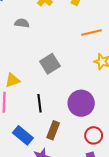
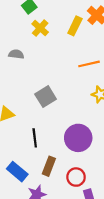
red circle: (94, 135) -> (76, 177), moved

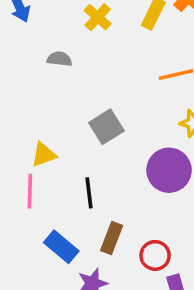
purple circle: (78, 138) -> (169, 170), moved

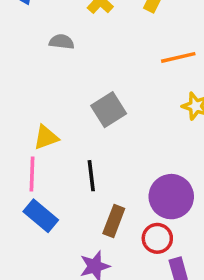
purple circle: (169, 170) -> (171, 197), moved
blue rectangle: (61, 247) -> (41, 216), moved

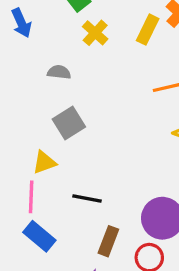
gray square: (109, 110) -> (69, 123), moved
black line: (91, 176) -> (87, 199), turned -72

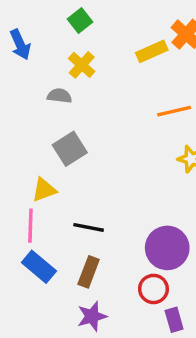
yellow rectangle: (148, 30) -> (152, 51), turned 40
yellow cross: (95, 33) -> (82, 65), moved
brown rectangle: (108, 241) -> (89, 272), moved

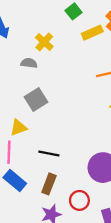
green square: (80, 21) -> (74, 11), moved
red circle: (154, 289) -> (79, 200), moved

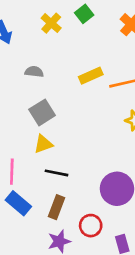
yellow rectangle: (92, 33) -> (91, 76), moved
yellow cross: (44, 42) -> (51, 23), moved
yellow triangle: (18, 128) -> (43, 144), moved

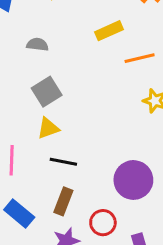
yellow rectangle: (91, 76) -> (109, 31), moved
blue rectangle: (18, 203) -> (19, 213), moved

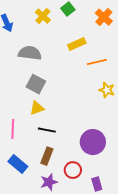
gray semicircle: (37, 44) -> (30, 53), size x1.6
gray square: (47, 92) -> (36, 84), turned -30

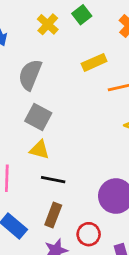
gray semicircle: (30, 53) -> (30, 75), turned -75
yellow triangle: (37, 108) -> (40, 150), turned 35

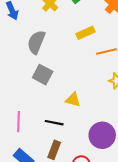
yellow triangle: (40, 150) -> (73, 100), moved

